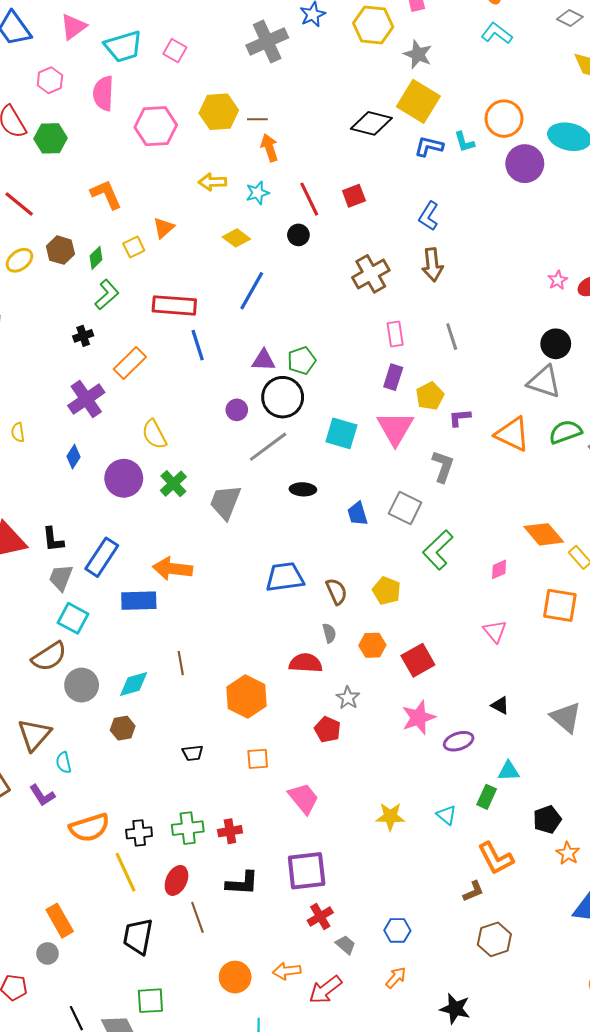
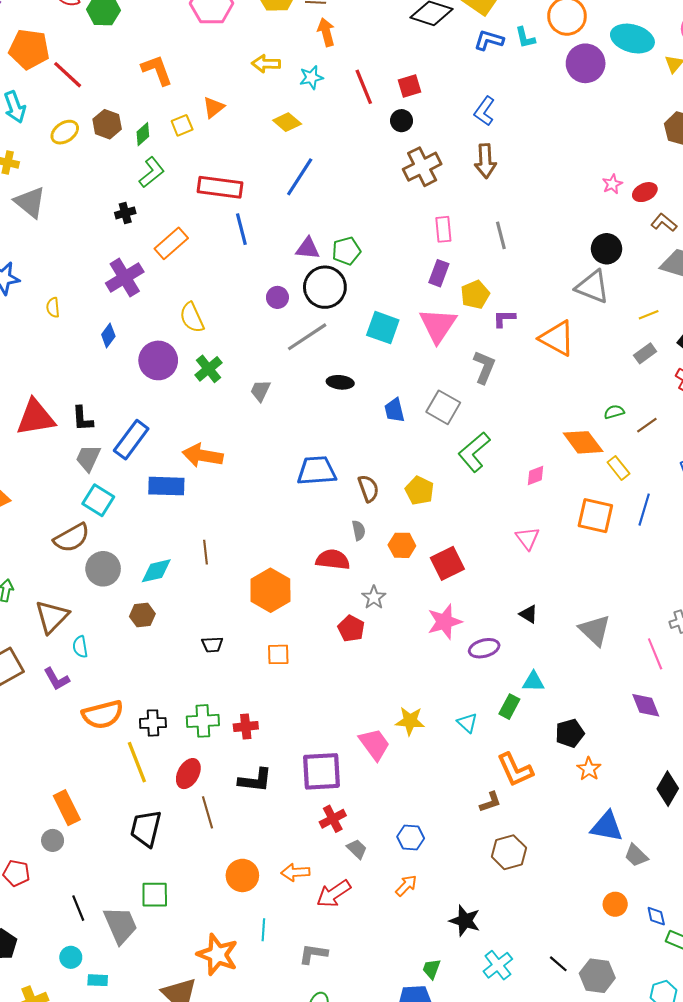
black circle: (298, 235) -> (402, 121), moved
green semicircle: (565, 432) -> (614, 412), moved, size x0.6
gray trapezoid: (225, 502) -> (260, 391), size x0.6
pink trapezoid: (304, 798) -> (375, 744), moved

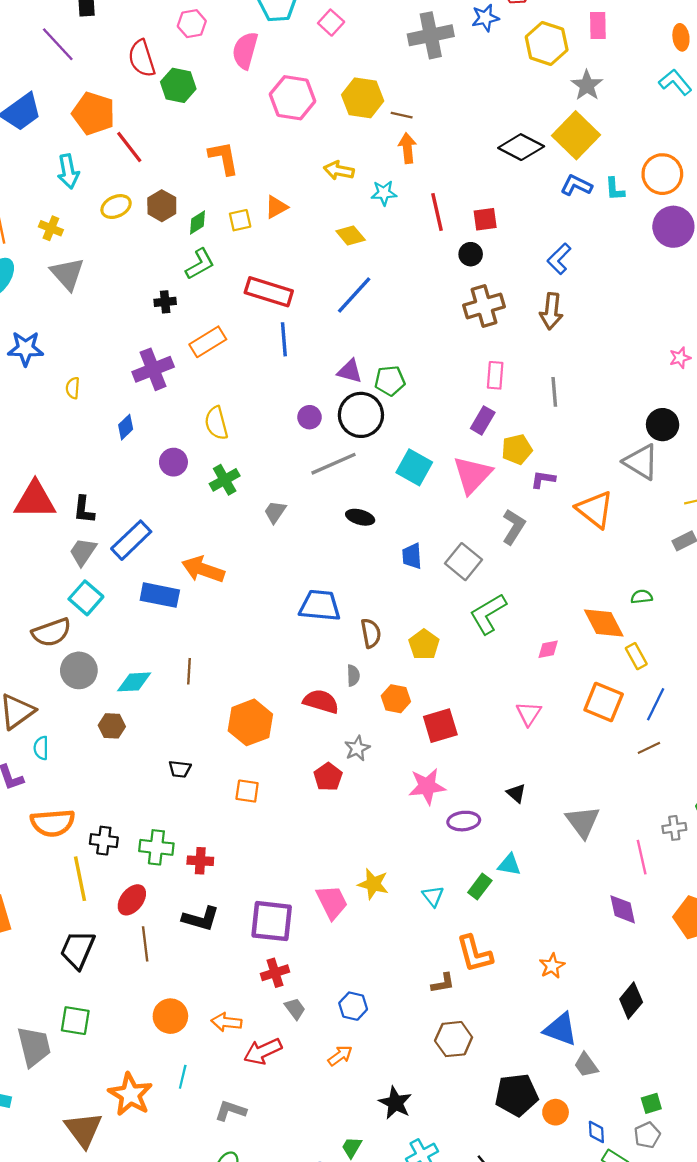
purple circle: (158, 360) -> (173, 462), size x0.7
brown line: (647, 425) -> (649, 748), moved
black pentagon: (570, 733) -> (517, 1095), moved, size x1.4

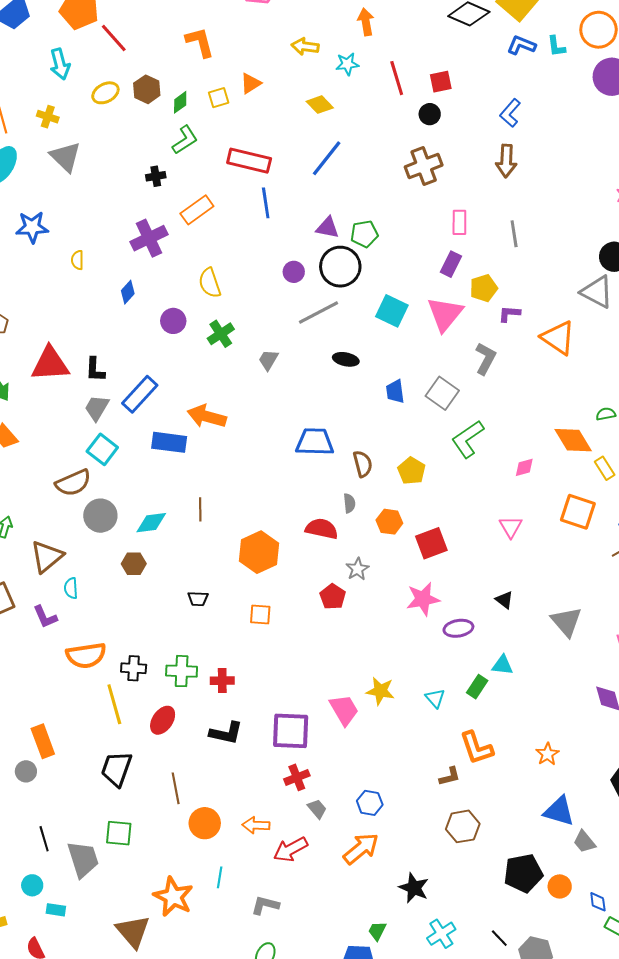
brown cross: (484, 306) -> (424, 166), moved
brown line: (145, 944) -> (176, 788), moved
orange arrow: (340, 1056) -> (361, 849), size x1.6

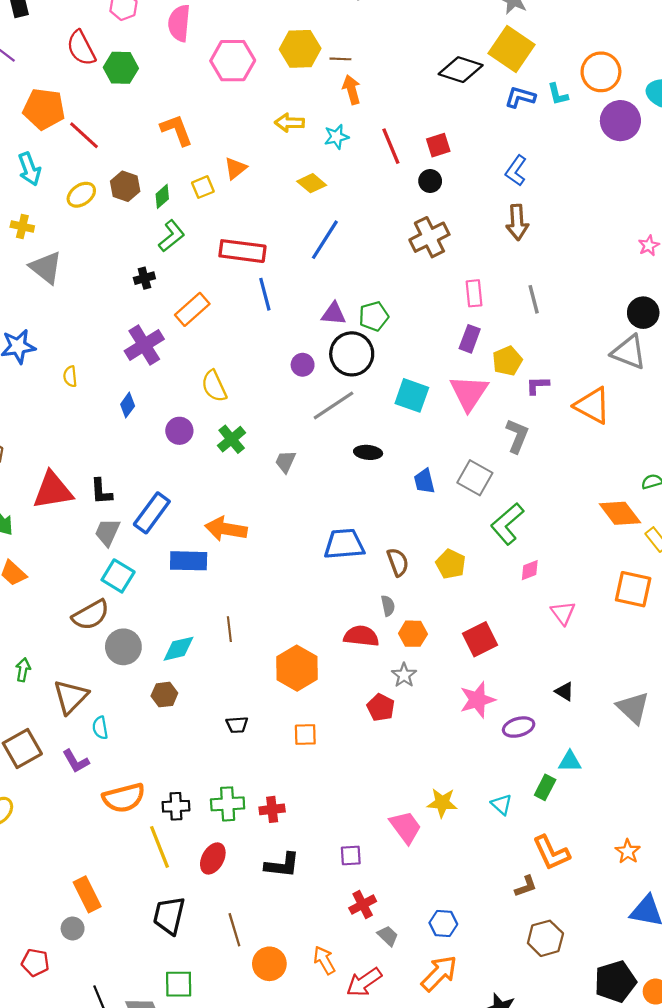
pink diamond: (524, 467) -> (530, 570), moved
orange hexagon: (389, 522) -> (413, 634), moved
purple square: (291, 731) -> (351, 855), size x0.5
orange arrow: (256, 825) -> (324, 960), turned 64

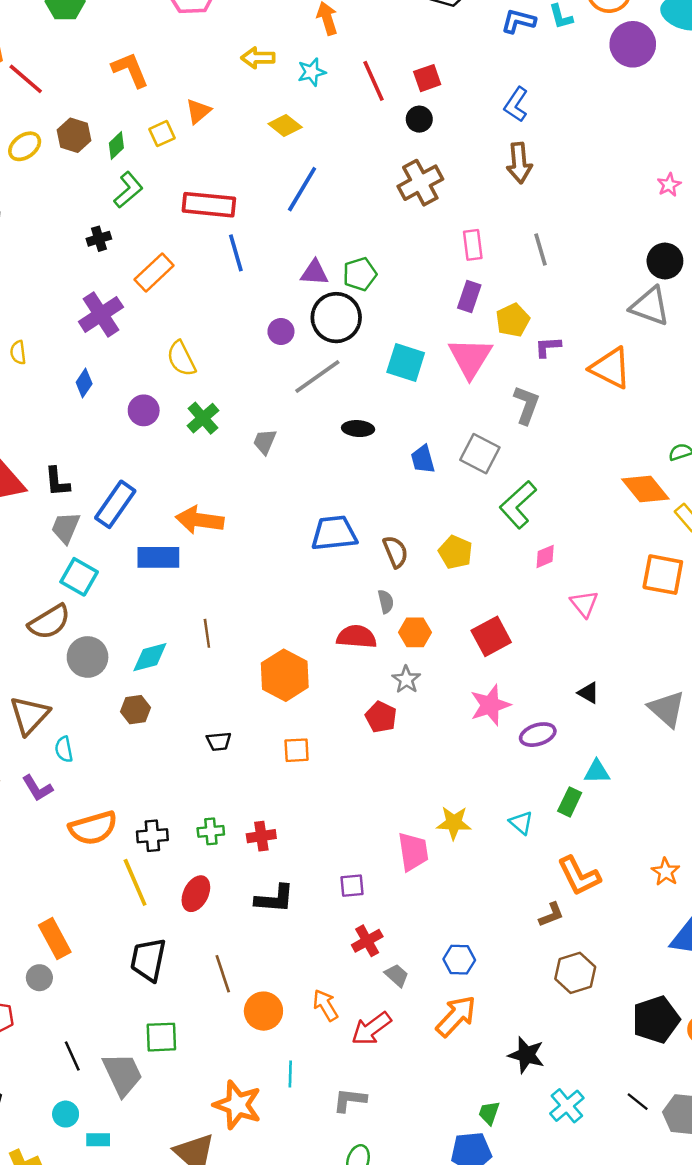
green cross: (228, 804) -> (211, 831), size x0.7
pink trapezoid: (406, 827) -> (413, 852), turned 30

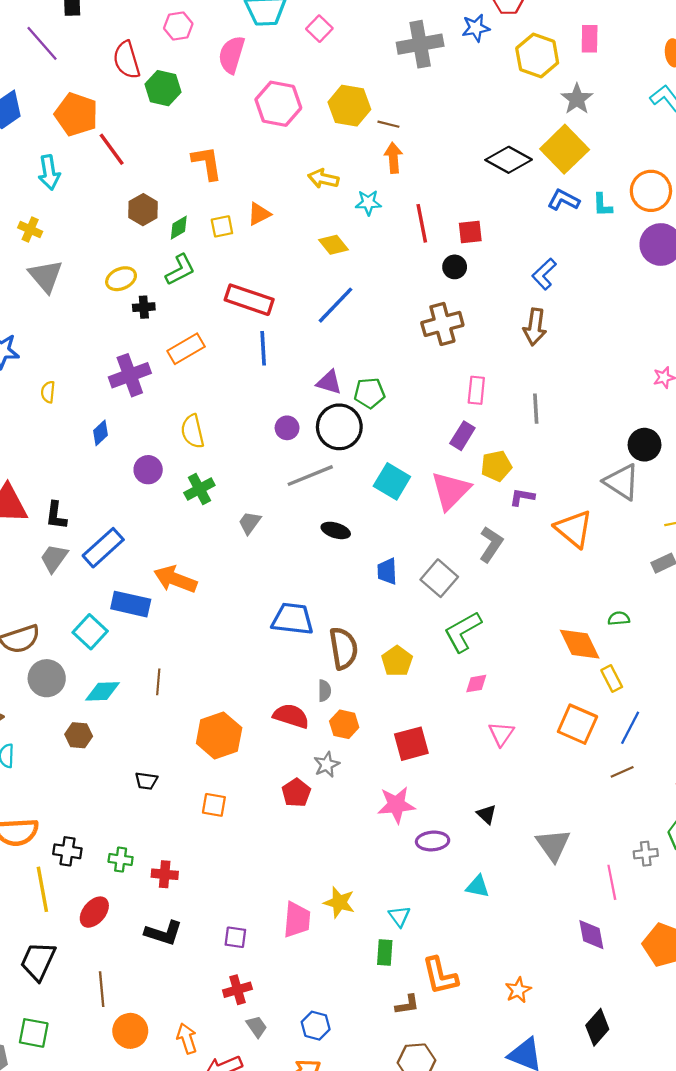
yellow ellipse: (25, 146) -> (121, 279), moved
brown semicircle: (395, 552) -> (343, 648), size x1.4
cyan square: (79, 577) -> (90, 632), moved
green rectangle: (570, 802) -> (385, 952), moved, turned -35

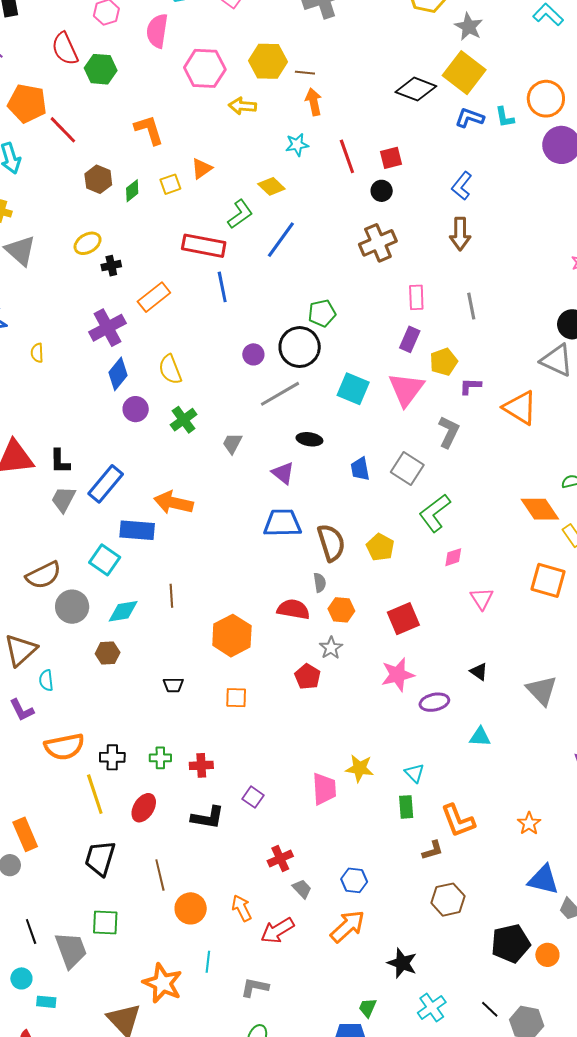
yellow arrow: (323, 179) -> (242, 106), moved
green L-shape: (180, 270) -> (240, 214), moved
purple triangle: (329, 382) -> (283, 473), moved, turned 30
blue diamond: (101, 433) -> (118, 374), moved, size x1.4
purple square: (235, 937) -> (253, 797), moved, turned 35

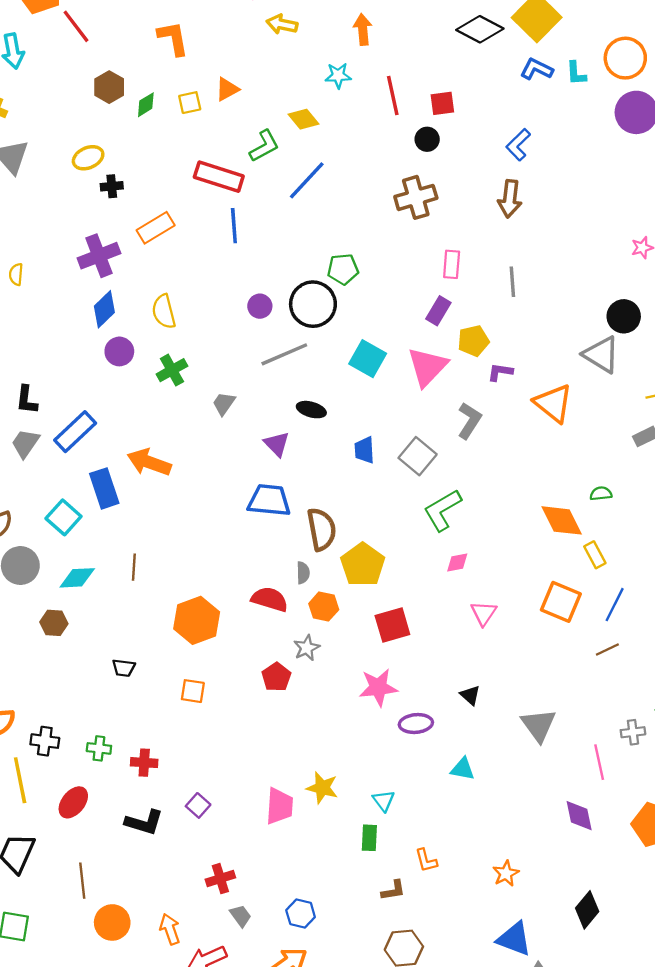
blue rectangle: (137, 530) -> (104, 488), turned 60
yellow pentagon: (380, 547) -> (363, 565), moved, size x1.4
orange L-shape: (458, 821) -> (426, 860), size x0.6

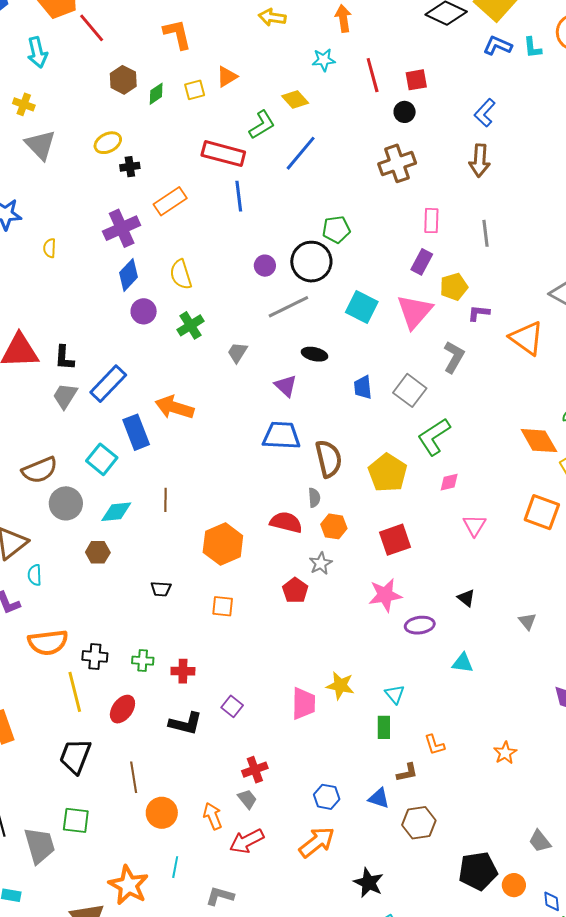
yellow pentagon: (363, 565) -> (388, 473), moved
gray triangle: (539, 725) -> (527, 621), size x0.6
gray trapezoid: (241, 916) -> (247, 799), moved
blue triangle: (514, 939) -> (379, 798), moved, size x0.7

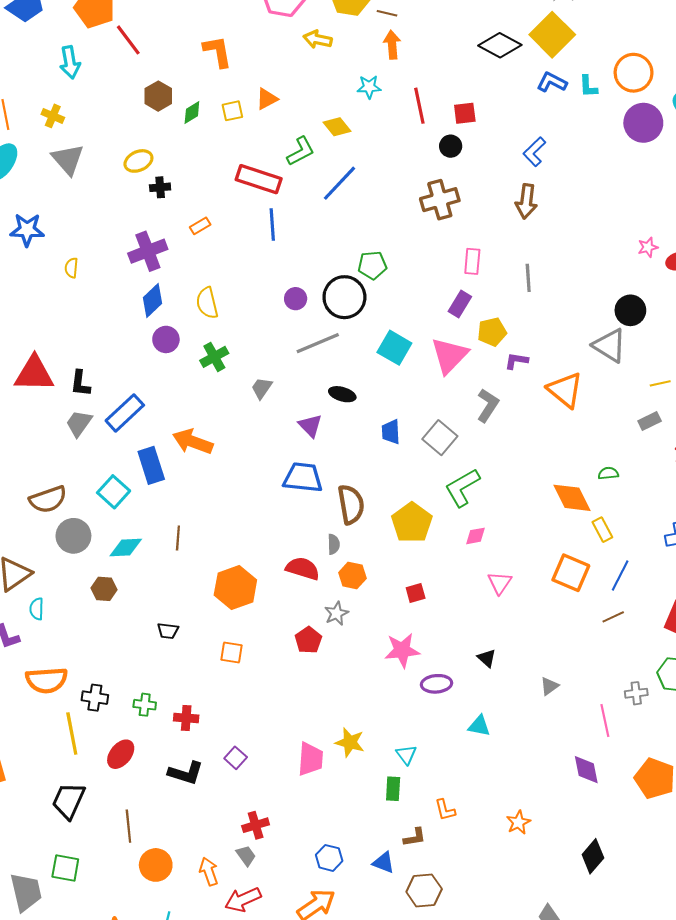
orange rectangle: (170, 201) -> (200, 226), size x0.6
red square: (395, 540) -> (416, 593), size x0.6
gray triangle: (527, 621) -> (549, 686), turned 30

